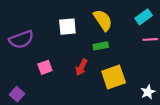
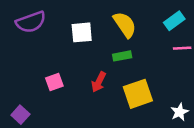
purple semicircle: (21, 39) -> (31, 22), moved

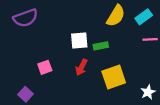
yellow semicircle: (125, 25) -> (116, 16), moved, turned 65
white square: (82, 32) -> (79, 40), moved
purple square: (20, 115) -> (26, 94), moved

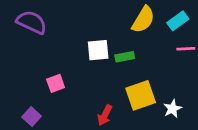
purple semicircle: (26, 18) -> (32, 22), turned -135
red arrow: (81, 67) -> (105, 115), moved
white star: (148, 92) -> (172, 109), moved

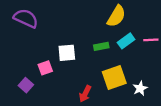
cyan rectangle: (178, 21) -> (126, 41), moved
white square: (98, 50) -> (67, 53), moved
purple square: (32, 117) -> (26, 85), moved

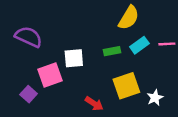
purple semicircle: (26, 18) -> (29, 37), moved
pink square: (45, 68) -> (50, 75), size x1.5
red arrow: (85, 94) -> (94, 104), turned -84

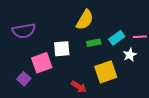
yellow semicircle: (129, 18) -> (85, 20), moved
purple semicircle: (29, 37) -> (24, 31), turned 145
white star: (155, 98) -> (130, 55), moved

